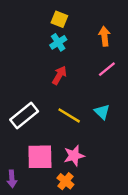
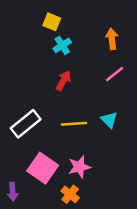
yellow square: (59, 19) -> (52, 22), moved
yellow line: (69, 115) -> (74, 124), turned -35
pink square: (40, 157) -> (43, 168), turned 36

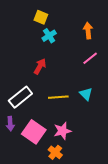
red arrow: (64, 81) -> (40, 66), moved
purple arrow: (13, 192) -> (10, 124), moved

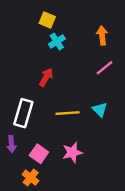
white rectangle: (20, 97) -> (23, 113), turned -35
pink square: (34, 132) -> (39, 154), size x0.7
orange cross: (55, 152) -> (31, 178), moved

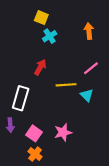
pink line: (105, 68) -> (91, 68), moved
yellow line: (68, 113) -> (66, 85), moved
orange cross: (31, 178) -> (35, 154), moved

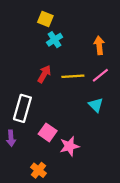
orange arrow: (89, 31) -> (99, 45), moved
yellow line: (66, 85) -> (73, 76), moved
pink square: (34, 133) -> (48, 132), moved

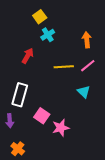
yellow square: (45, 19) -> (40, 17), turned 32
red arrow: (44, 74) -> (28, 56), moved
orange cross: (38, 170) -> (18, 149), moved

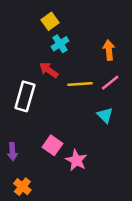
red arrow: (28, 56) -> (49, 70), moved, turned -84
white rectangle: (20, 95) -> (25, 96), moved
pink star: (61, 128) -> (76, 160), turned -30

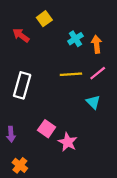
cyan cross: (60, 44) -> (75, 39), moved
red arrow: (49, 70) -> (21, 35), moved

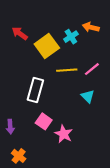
yellow square: (44, 19) -> (47, 46), moved, size x1.6
orange arrow: (97, 44) -> (91, 27), moved, turned -70
white rectangle: (22, 85) -> (35, 90), moved

